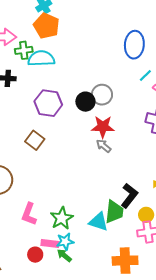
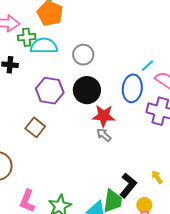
blue ellipse: (134, 45) -> (132, 88), moved
gray circle: (102, 95) -> (83, 55), moved
black circle: (85, 102) -> (87, 90), size x1.4

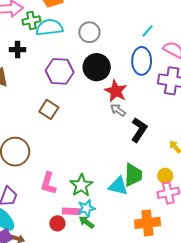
cyan line: (147, 66) -> (147, 31), moved
red star: (104, 116) -> (116, 91), turned 30
black L-shape: (128, 185) -> (139, 130), moved

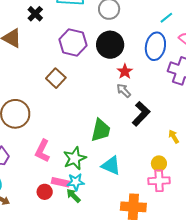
black cross: (18, 50) -> (35, 14), turned 35
red star: (116, 91) -> (125, 71), size x0.7
green trapezoid: (133, 175) -> (101, 130), moved

